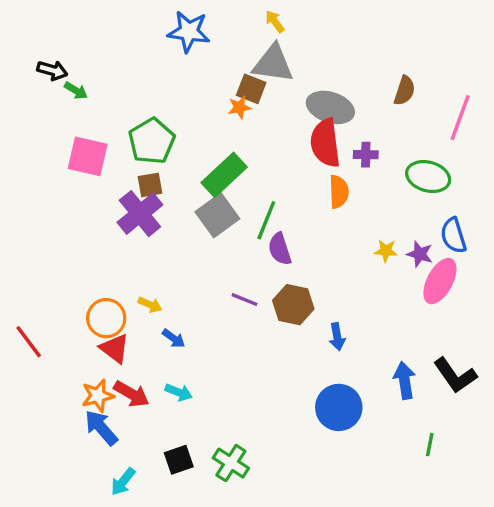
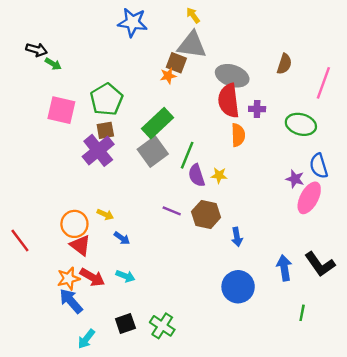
yellow star: (386, 251) -> (219, 175), moved

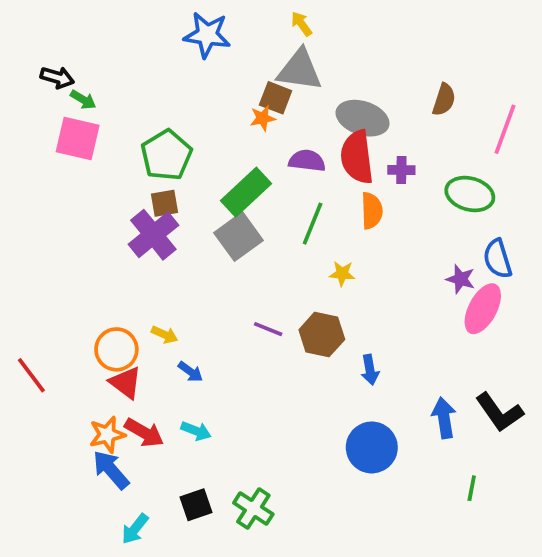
pink square: (61, 110) -> (78, 138), moved
green line: (187, 155) -> (313, 224), moved
purple semicircle: (197, 175) -> (307, 161), moved, turned 115

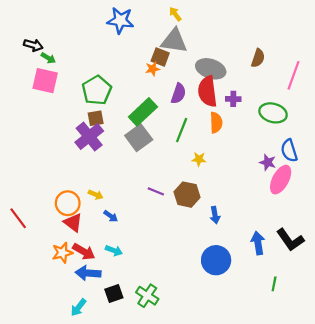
purple semicircle: (307, 161) -> (178, 94), turned 102
blue arrow: (111, 470) -> (88, 273), moved, turned -45

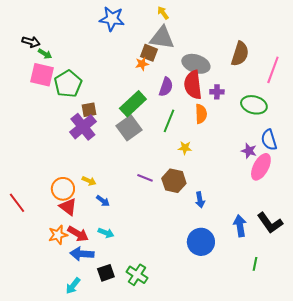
brown semicircle: (258, 58) -> (240, 54), size x1.4
green pentagon: (97, 90) -> (68, 84), moved

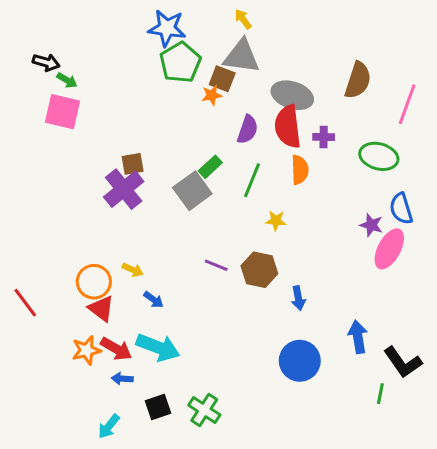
green pentagon: (68, 84) -> (180, 62), moved
green rectangle: (133, 104) -> (210, 167), moved, size x0.6
black L-shape: (270, 223) -> (403, 362), moved
cyan arrow: (106, 233) -> (158, 347), size x1.8
blue arrow: (82, 254) -> (122, 379), size x0.6

